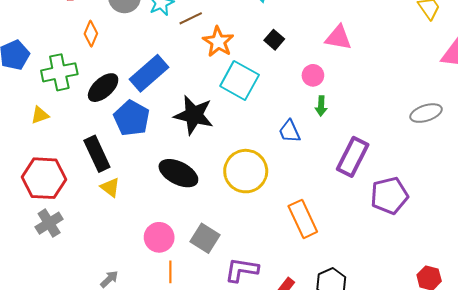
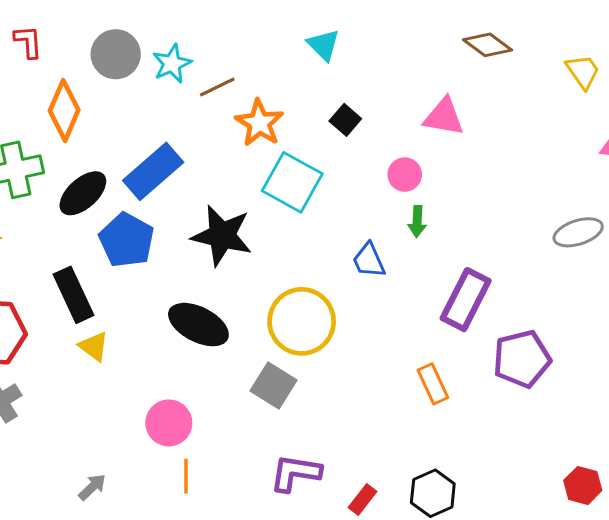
orange diamond: (91, 34) -> (64, 110), size x1.5
orange rectangle: (303, 219) -> (433, 384), moved, size x0.7
gray square: (205, 238) -> (273, 385), moved

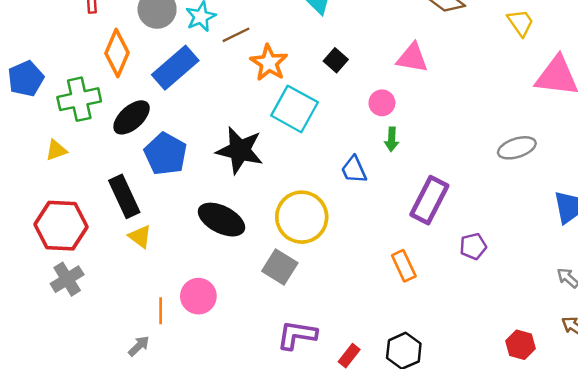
blue rectangle: (153, 171) -> (175, 68), moved
purple pentagon: (522, 359) -> (473, 246), size x0.6
orange line: (186, 476) -> (161, 311), moved

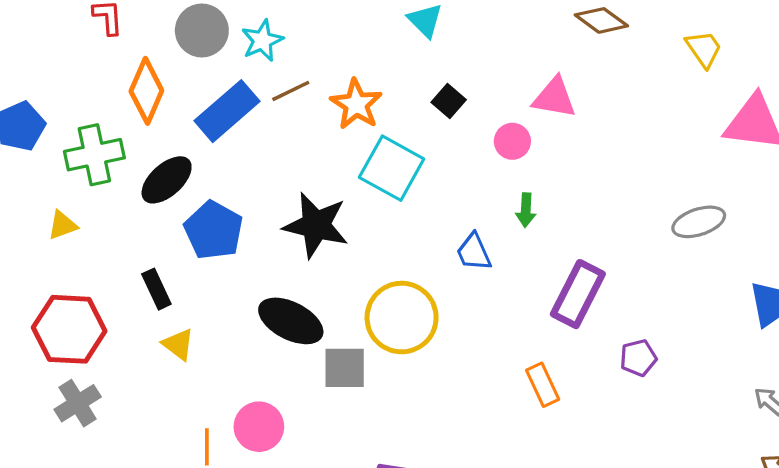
brown line: (236, 35) -> (291, 91), moved
pink circle: (382, 103) -> (512, 141), moved
black rectangle: (124, 196) -> (156, 289), size x0.7
gray square: (280, 267) -> (345, 368), moved, turned -32

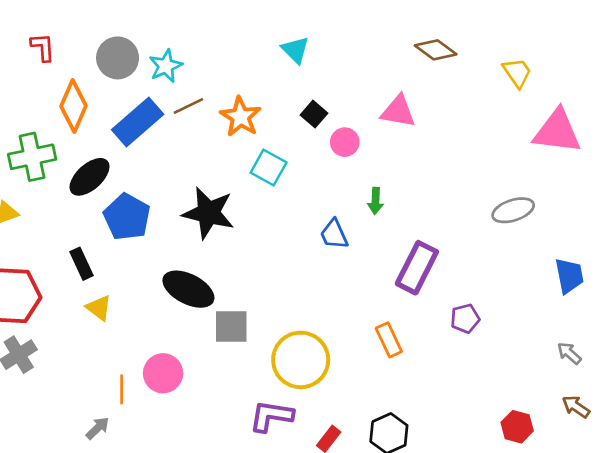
pink circle: (512, 141) -> (345, 142), moved
cyan square: (392, 168) -> (269, 167), size x0.7
yellow circle: (402, 318) -> (301, 360), moved

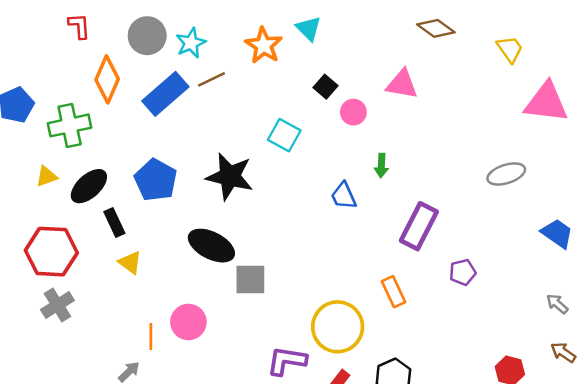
orange star: (241, 117) -> (264, 45), moved
black ellipse: (90, 177) -> (89, 186), moved
blue trapezoid: (569, 276) -> (557, 233), turned -44
yellow circle: (301, 360) -> (338, 327), moved

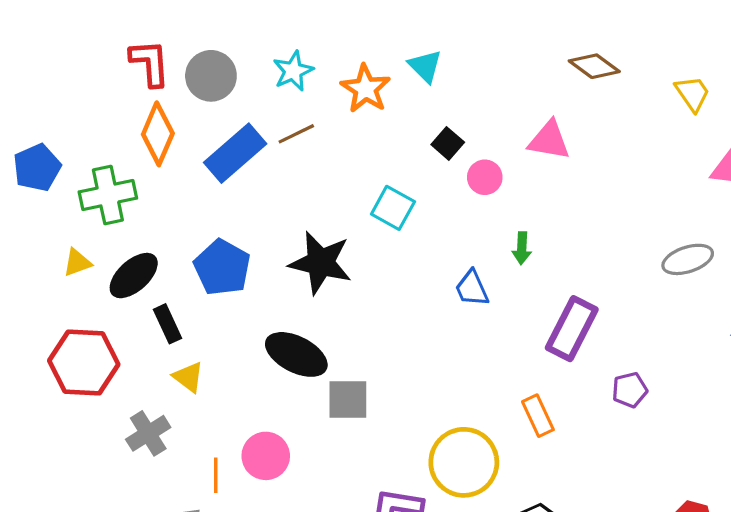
red L-shape: (79, 26) -> (150, 63), moved, size x1.4
cyan star: (191, 43) -> (293, 71), moved
gray cross: (57, 305) -> (148, 433), moved

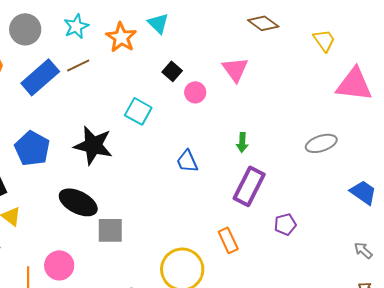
pink triangle: (549, 140) -> (235, 69), turned 44
green arrow: (522, 248) -> (242, 142), moved

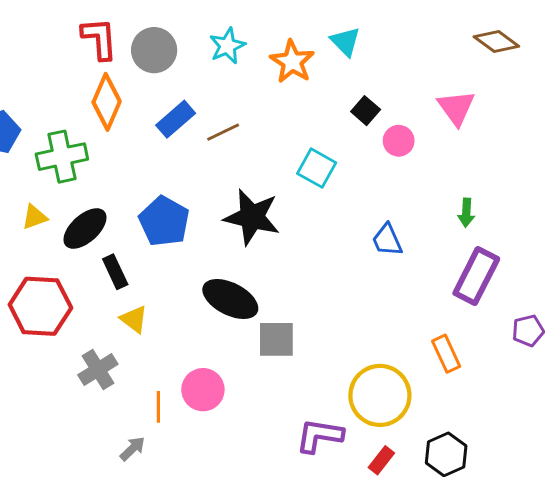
brown line: (78, 65) -> (223, 132), moved
blue rectangle: (40, 77) -> (176, 119), size x0.7

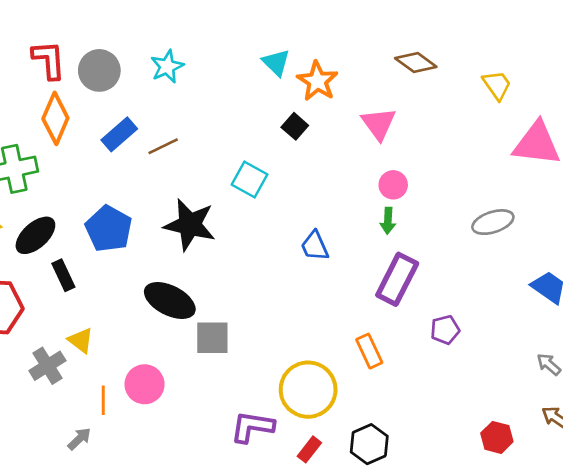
orange star: (292, 62) -> (317, 81), moved
pink circle: (399, 141) -> (393, 185), moved
yellow triangle: (134, 319) -> (81, 340), moved

